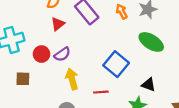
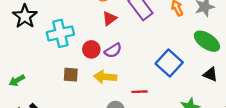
yellow arrow: (72, 79) -> (105, 77), moved, turned -72
black triangle: (149, 85) -> (210, 74), moved
red line: (101, 92) -> (139, 92), moved

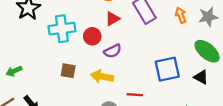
red circle: (91, 49) -> (92, 36), moved
blue square: (169, 63) -> (167, 69), turned 30
black triangle: (210, 74) -> (201, 77), moved

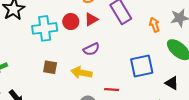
orange arrow: (181, 15) -> (154, 25), moved
red circle: (92, 36) -> (71, 22), moved
black triangle: (201, 77) -> (172, 83), moved

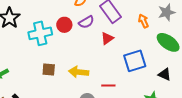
red triangle: (91, 19) -> (107, 38), moved
purple semicircle: (91, 49) -> (86, 22), moved

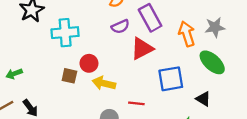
orange arrow: (143, 21) -> (187, 34), size x1.5
red circle: (64, 25) -> (89, 63), moved
red triangle: (107, 38) -> (142, 49), size x1.5

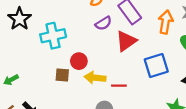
orange arrow: (187, 34) -> (166, 22), turned 35
red line: (136, 103) -> (119, 86), moved

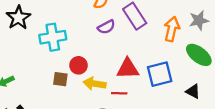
red triangle: (126, 41) -> (128, 69), moved, turned 30

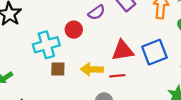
cyan cross: (53, 37) -> (46, 45), moved
red circle: (79, 65) -> (74, 30), moved

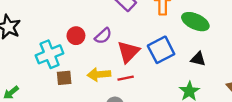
purple semicircle: (97, 12) -> (103, 36), moved
red triangle: (123, 51) -> (128, 52), turned -30

